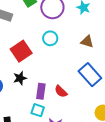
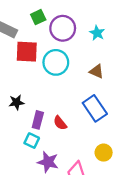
cyan circle: (50, 38) -> (56, 62), size x1.5
red square: (21, 51) -> (27, 52), moved, turned 30

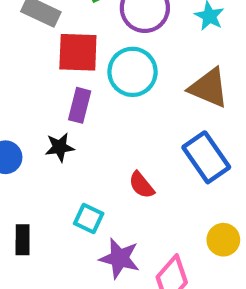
brown triangle: (96, 71) -> (209, 88), size x1.5
purple rectangle: (38, 120) -> (80, 105), moved

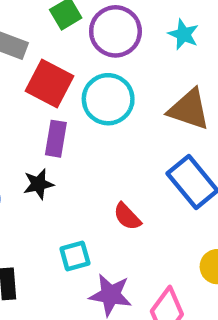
red square: (78, 52) -> (49, 83), turned 30
cyan square: (89, 218) -> (75, 256), turned -36

